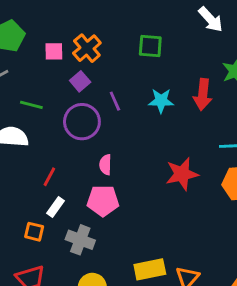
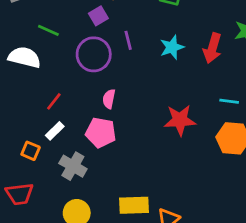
cyan star: (161, 101) -> (172, 47), turned -30

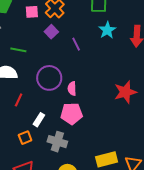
cyan star: (172, 47) -> (107, 30), moved
purple circle: (94, 54) -> (49, 78), moved
red line: (54, 101) -> (19, 100), moved
orange square: (31, 151) -> (25, 138), turned -32

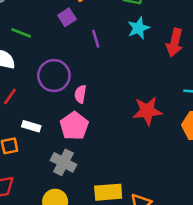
pink pentagon: (72, 114) -> (74, 126), turned 30
white rectangle: (39, 120) -> (31, 126), turned 64
gray cross: (57, 142) -> (64, 162), moved

